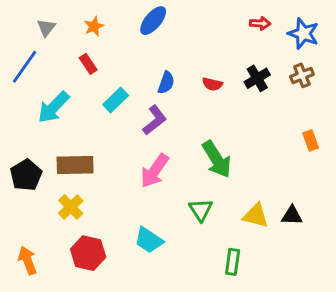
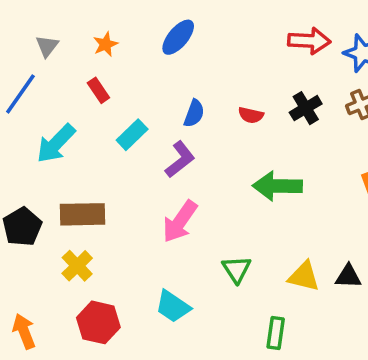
red arrow: (260, 23) -> (309, 41), size x1.6
green arrow: (217, 159) -> (277, 186), moved, turned 123

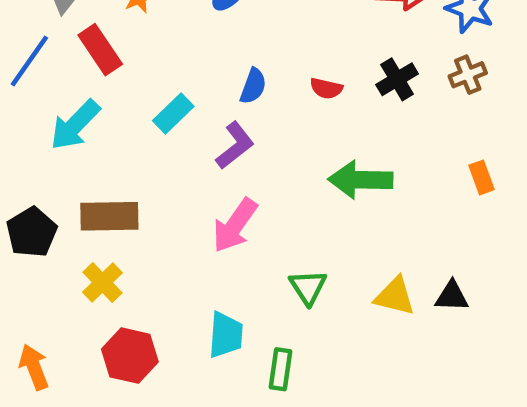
red rectangle: (98, 90) -> (100, 50), moved, size x1.5
cyan trapezoid: (173, 306) -> (226, 335), turned -120
green rectangle: (276, 333) -> (281, 369), moved

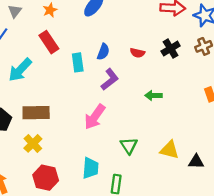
red rectangle: (100, 50) -> (49, 42), moved
cyan rectangle: (173, 114) -> (78, 62), moved, turned -54
purple L-shape: (235, 145) -> (110, 79), moved
green arrow: (360, 180) -> (153, 95), size x0.6
black triangle: (452, 296) -> (196, 162), moved

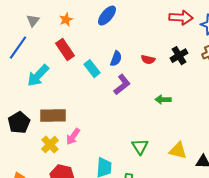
cyan rectangle: (78, 62) -> (92, 69), turned -30
pink arrow: (95, 117) -> (73, 137), moved, size x0.7

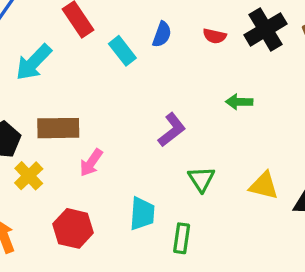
black cross: (179, 56) -> (265, 29), size x1.4
purple L-shape: (122, 85) -> (172, 130), moved
yellow cross: (50, 145) -> (29, 176), moved

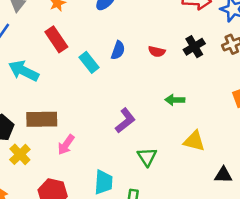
black cross: (265, 29) -> (194, 47), size x0.7
cyan arrow: (34, 62) -> (24, 71), turned 72
yellow triangle: (264, 186) -> (194, 141), moved

